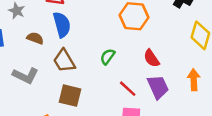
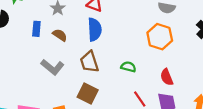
brown semicircle: (35, 38) -> (60, 35), moved
green semicircle: (108, 57) -> (128, 67), turned 56

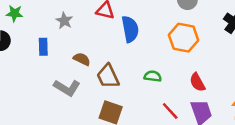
blue semicircle: (95, 30) -> (130, 29), moved
brown semicircle: (60, 35) -> (82, 59), moved

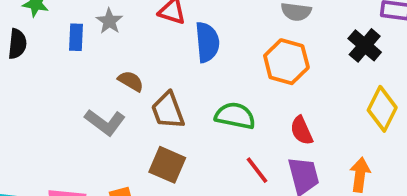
blue rectangle: (43, 47) -> (76, 37), moved
green semicircle: (153, 76) -> (235, 116), size x1.5

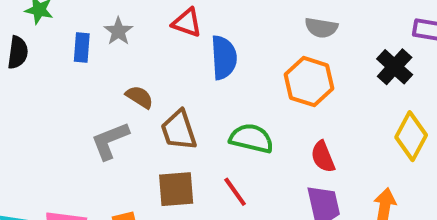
gray L-shape: (105, 122) -> (110, 141), turned 120
brown square: (167, 165) -> (176, 189), turned -30
red line: (257, 170) -> (235, 192), moved

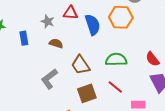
gray star: (118, 31) -> (48, 21), moved
orange hexagon: (309, 82) -> (121, 17), moved
brown semicircle: (140, 97) -> (56, 43), moved

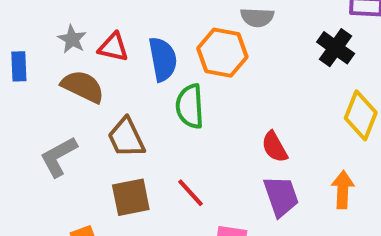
red triangle: (71, 13) -> (113, 47), moved
brown semicircle: (56, 43) -> (83, 86), size x1.5
green semicircle: (116, 60) -> (190, 106), moved, turned -100

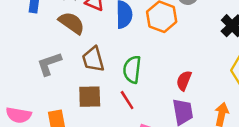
green semicircle: (190, 106) -> (132, 69), moved
red semicircle: (275, 147) -> (184, 81), turned 42

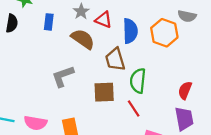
brown trapezoid: (93, 59) -> (115, 59), moved
brown square: (90, 97) -> (104, 92), moved

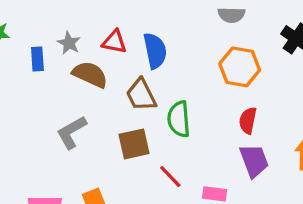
gray star: (81, 12) -> (69, 43), moved
orange hexagon: (164, 33) -> (240, 67), moved
red line: (134, 108) -> (170, 177), moved

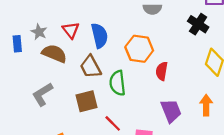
red triangle: (114, 42) -> (71, 30), turned 42
orange hexagon: (240, 67) -> (139, 49), moved
red semicircle: (248, 121) -> (162, 71), moved

